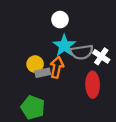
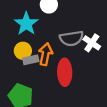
cyan star: (64, 46) -> (26, 24), moved
red ellipse: (93, 85) -> (65, 72), moved

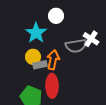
white cross: (92, 43) -> (91, 39), moved
red ellipse: (65, 72) -> (52, 86), moved

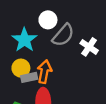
gray semicircle: (76, 46) -> (63, 35), moved, turned -40

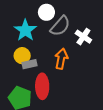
orange arrow: (44, 72) -> (61, 59), moved

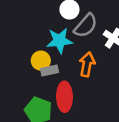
cyan star: (25, 30) -> (60, 41), moved, turned 30

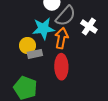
orange arrow: (87, 64) -> (61, 38), moved
red ellipse: (64, 97) -> (61, 67), moved

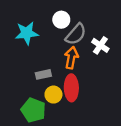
cyan star: (43, 29) -> (27, 33), moved
yellow circle: (27, 46) -> (53, 95), moved

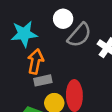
orange arrow: (71, 58) -> (35, 62), moved

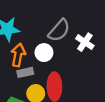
white circle: (63, 19) -> (44, 53), moved

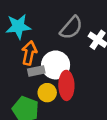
white circle: (44, 53) -> (56, 65), moved, size x1.5

